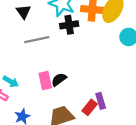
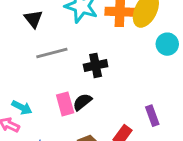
black cross: (69, 25) -> (96, 65), moved
purple rectangle: (101, 101) -> (152, 116), moved

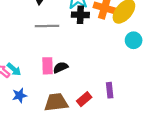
black cross: (96, 65) -> (80, 15), moved
cyan arrow: (22, 107) -> (14, 69), moved

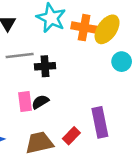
black cross: (80, 15) -> (45, 66), moved
purple rectangle: (110, 90) -> (100, 122), size x1.6

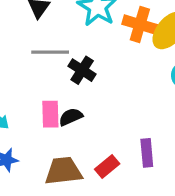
black cross: (45, 66) -> (82, 70), turned 30
purple rectangle: (100, 122) -> (147, 153), size x0.7

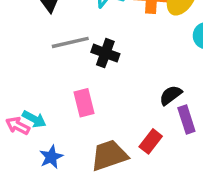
black semicircle: (71, 117) -> (171, 95), moved

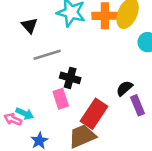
black cross: (105, 53) -> (70, 78), moved
red rectangle: (151, 141) -> (94, 114), moved, size x1.6

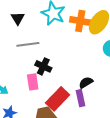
purple rectangle: (137, 105) -> (80, 98), moved

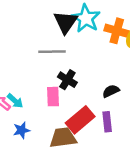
black triangle: (18, 18) -> (66, 22), moved, size x1.5
black semicircle: (86, 83) -> (111, 91), moved

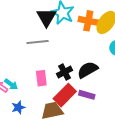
black cross: (67, 80) -> (65, 72), moved, turned 35
black semicircle: (111, 91) -> (88, 70), size x1.5
purple rectangle: (107, 122) -> (87, 95), turned -63

